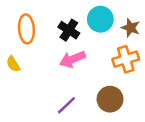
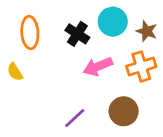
pink arrow: (72, 59) -> (98, 66), moved

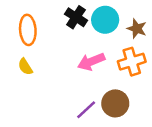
black cross: (77, 34) -> (76, 17), moved
yellow semicircle: (15, 72) -> (25, 67), moved
purple line: (75, 118) -> (86, 110), moved

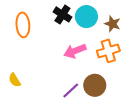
yellow semicircle: (25, 67) -> (15, 80), moved

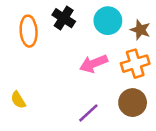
black cross: (62, 14) -> (64, 18), moved
brown circle: (95, 85) -> (133, 103), moved

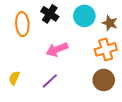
pink arrow: (94, 64) -> (57, 49), moved
yellow semicircle: (18, 100) -> (14, 78), turned 56
purple line: (88, 113) -> (50, 81), moved

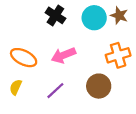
brown star: (110, 23) -> (119, 15), moved
orange ellipse: (22, 24) -> (24, 58), moved, turned -60
brown circle: (104, 80) -> (99, 86), moved

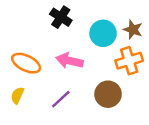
brown star: (119, 15) -> (133, 30), moved
cyan circle: (94, 18) -> (103, 33), moved
pink arrow: (63, 55) -> (70, 61), turned 35

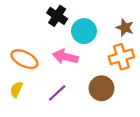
cyan circle: (103, 33) -> (84, 31), moved

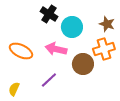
brown circle: (102, 88) -> (83, 64), moved
yellow semicircle: (16, 89) -> (14, 89), moved

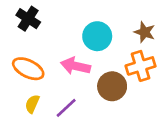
black cross: (49, 14) -> (28, 19), moved
yellow semicircle: (14, 89) -> (32, 104), moved

